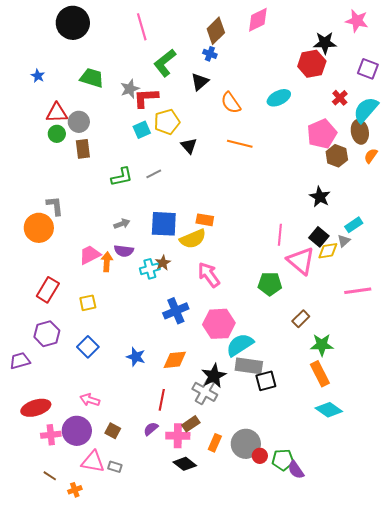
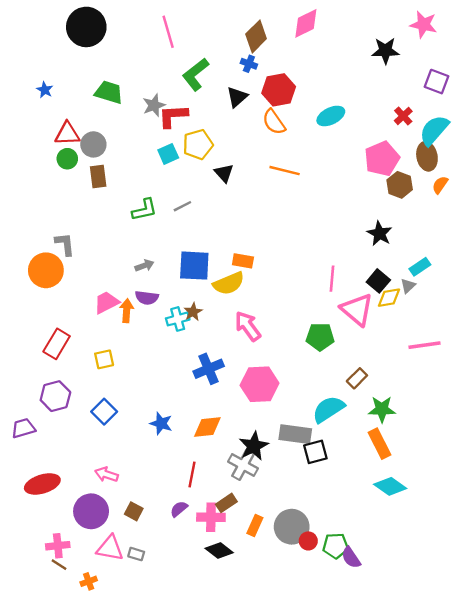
red hexagon: (312, 64) -> (279, 90), moved
cyan semicircle: (240, 345) -> (328, 409), moved
pink cross: (51, 435) -> (58, 546), moved

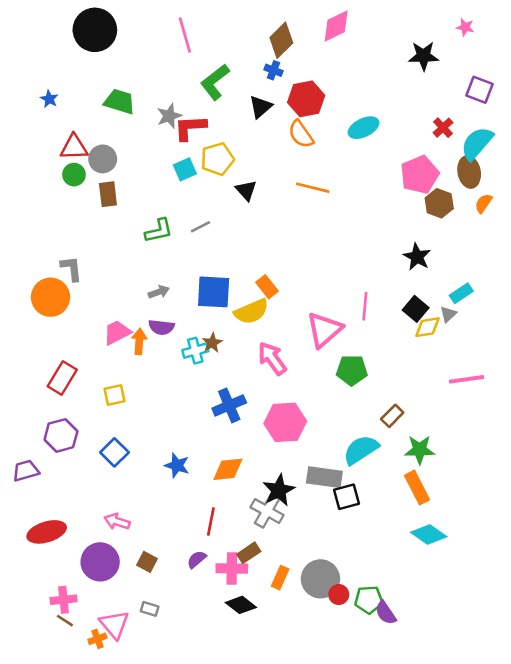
pink star: (423, 25) -> (465, 27), size x0.6
orange rectangle: (243, 261) -> (267, 287), turned 42
pink triangle: (357, 309) -> (324, 330), moved, turned 39
pink triangle: (110, 548) -> (114, 625), moved, turned 40

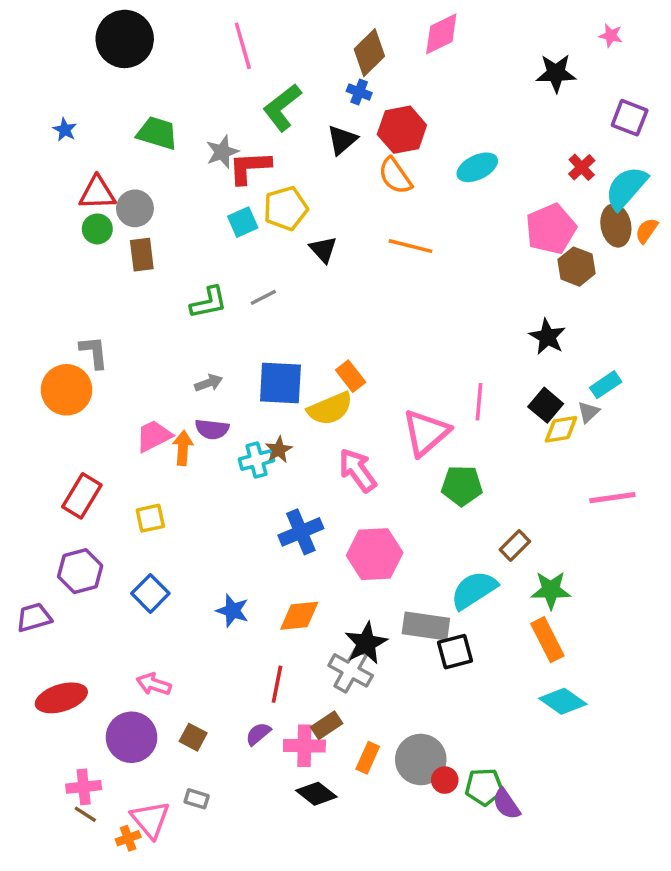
orange semicircle: (483, 203) -> (647, 231), moved

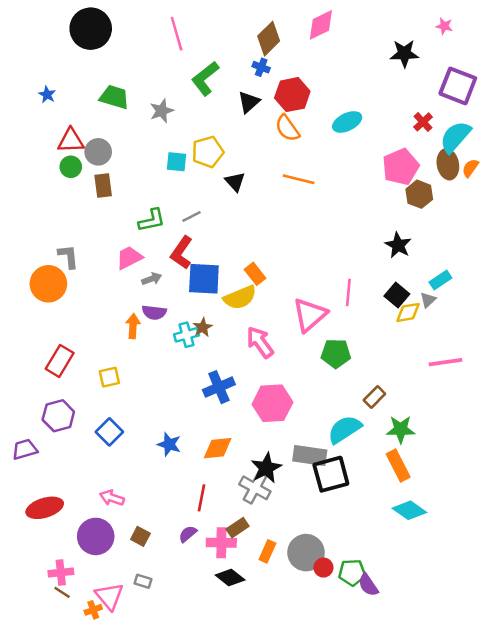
purple square: (630, 118) -> (458, 86), size x1.4
red L-shape: (250, 167) -> (182, 253), moved, turned -52
cyan square: (243, 222) -> (177, 162), turned 30
pink trapezoid: (154, 436) -> (129, 258), moved
black square: (455, 652) -> (331, 474), size x1.4

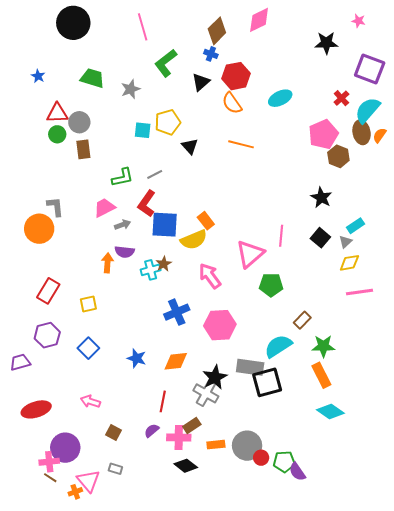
yellow diamond: (408, 312) -> (349, 263), moved
purple circle: (96, 536) -> (65, 448), moved
orange rectangle: (267, 551) -> (216, 445), turned 60

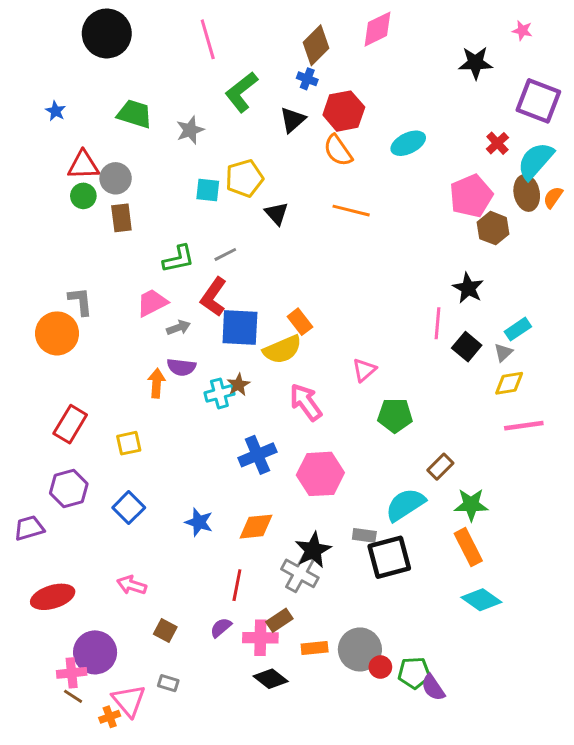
pink line: (281, 236) -> (437, 323), moved
pink triangle: (250, 254) -> (364, 370), size x0.6
gray rectangle: (250, 367) -> (364, 535), size x0.6

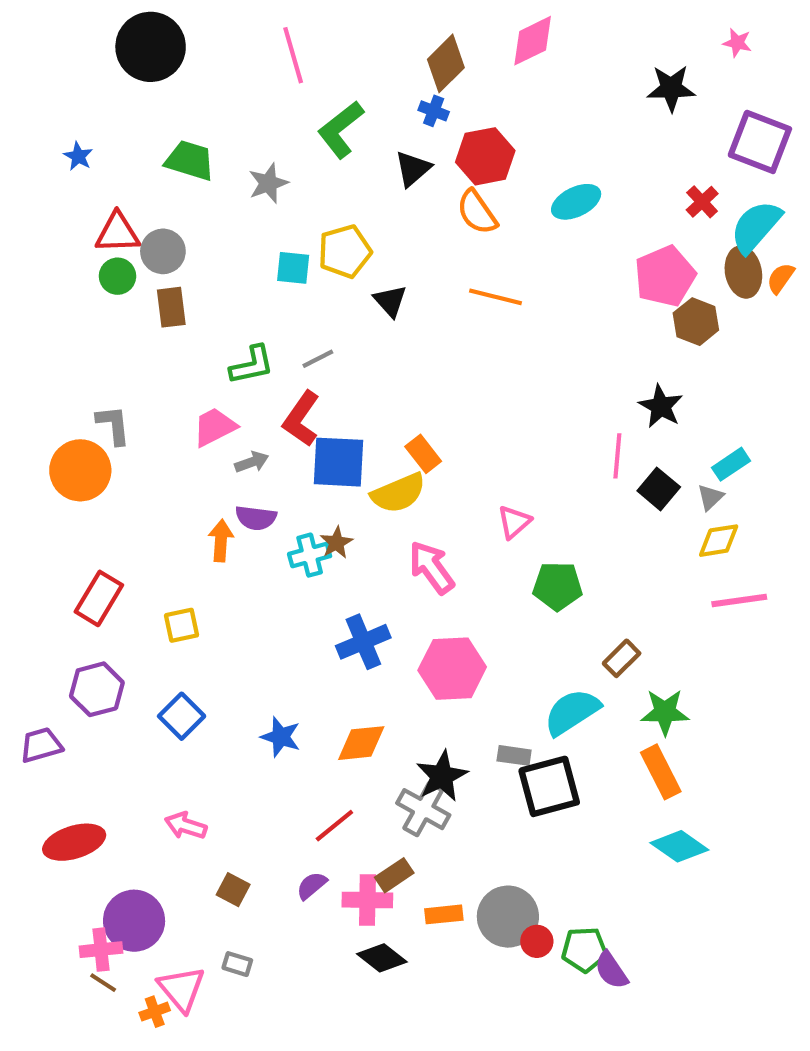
red line: (237, 585) -> (334, 826), turned 40

